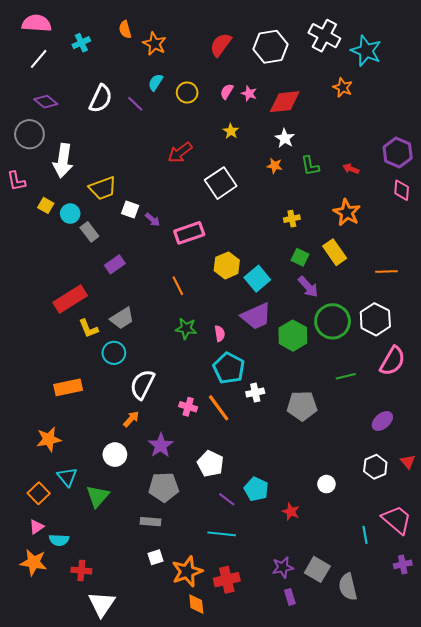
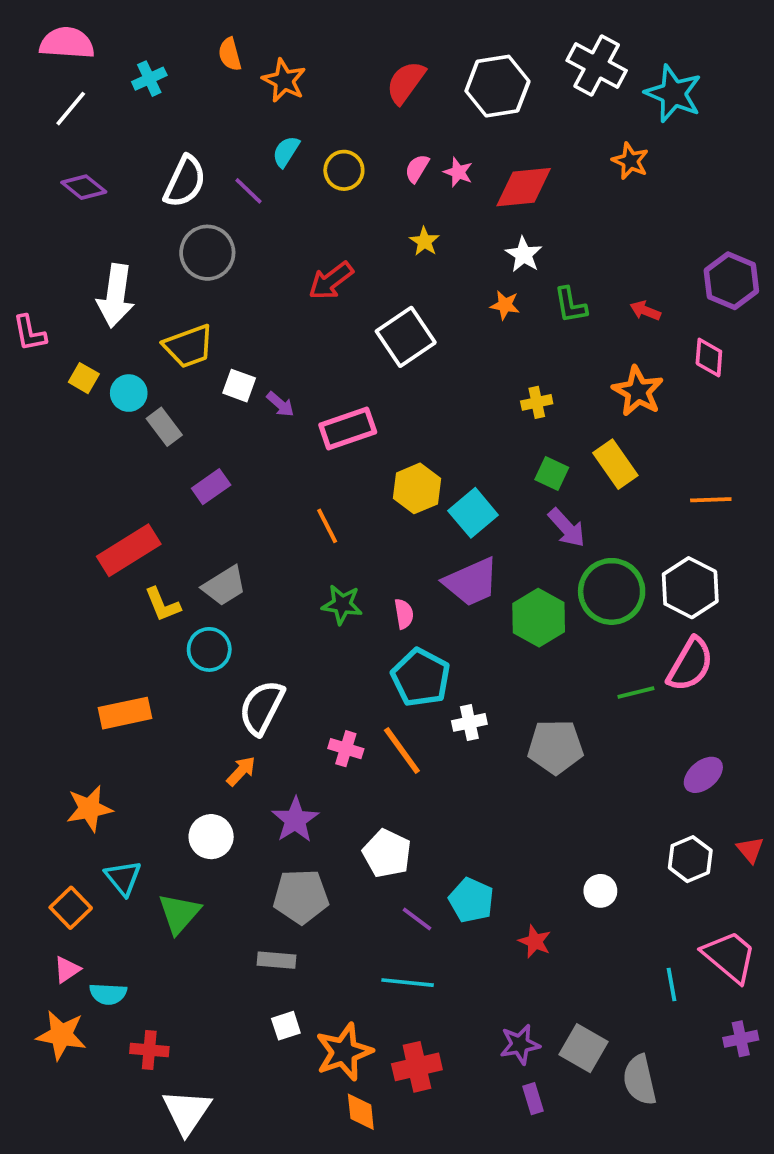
gray circle: (29, 134) -> (207, 253), moved
pink diamond: (402, 190) -> (709, 357), moved
pink semicircle: (393, 361) -> (690, 664), moved

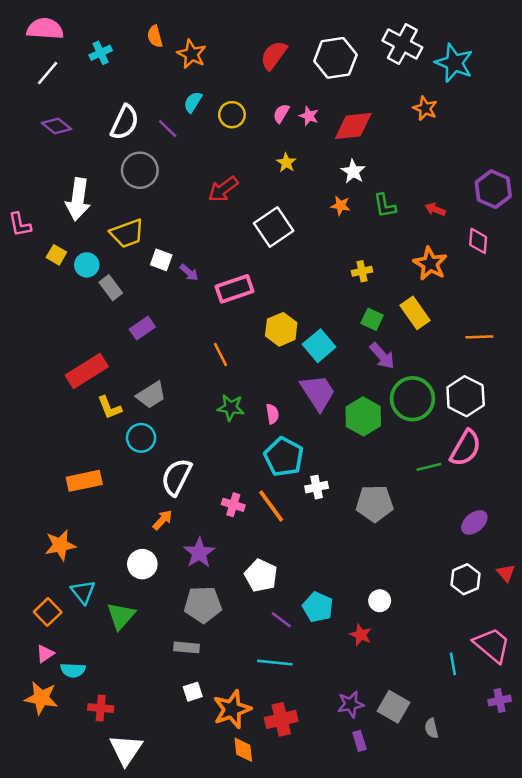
purple trapezoid: (471, 582) -> (318, 392), turned -99
white circle: (600, 891) -> (380, 601), moved
gray semicircle: (640, 1080) -> (431, 728), size x0.6

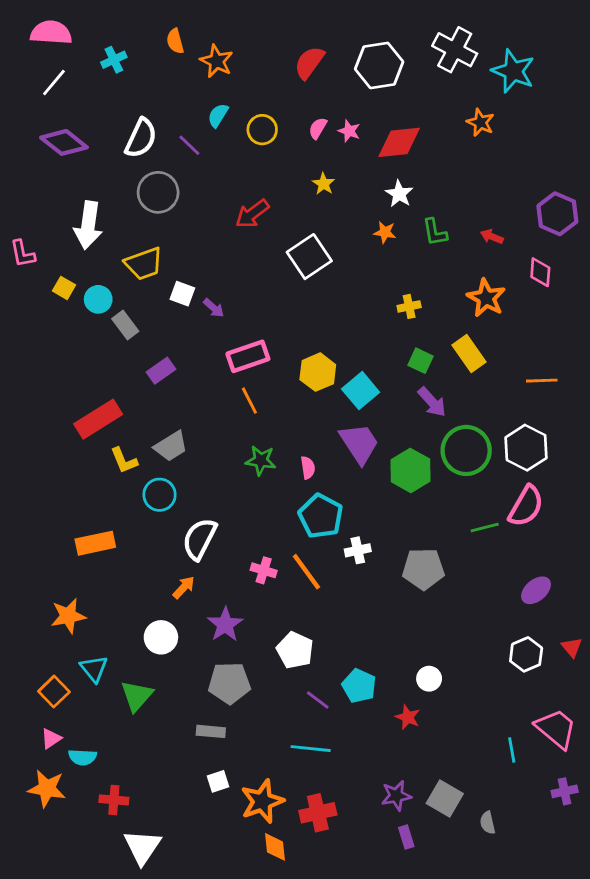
purple diamond: (56, 126) -> (64, 142), size x1.4
pink rectangle: (234, 289) -> (248, 356), moved

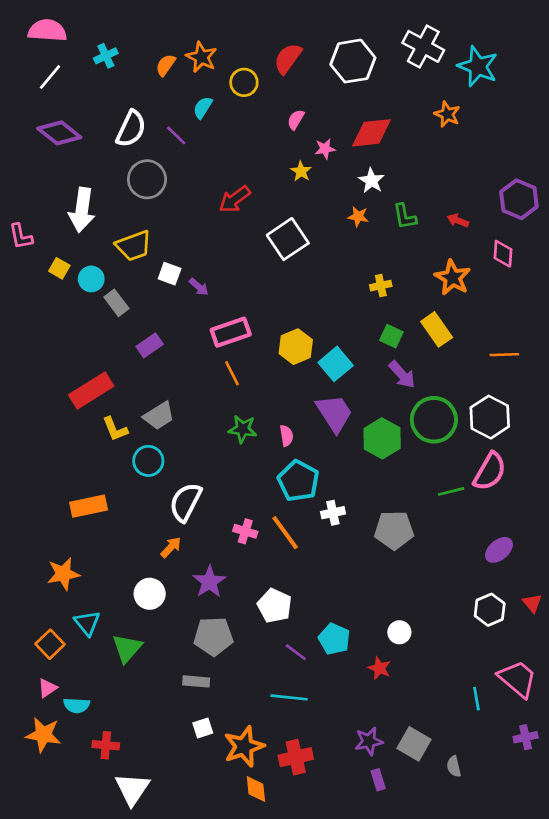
orange semicircle: (175, 41) -> (166, 65), moved, turned 50
yellow circle: (262, 130) -> (244, 82), moved
pink star: (349, 131) -> (325, 149), moved, turned -30

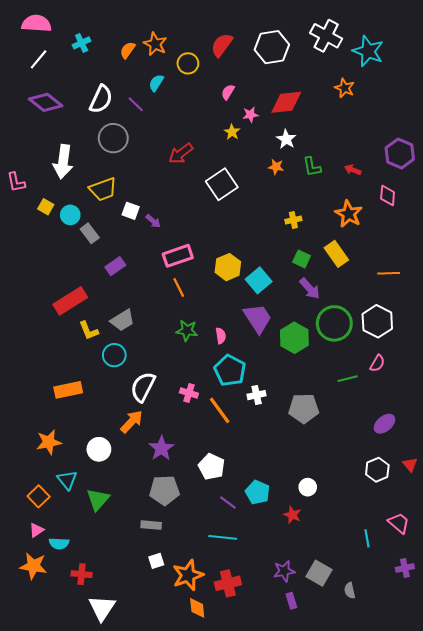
pink semicircle: (490, 472) -> (377, 363), size x0.6
pink cross: (245, 531) -> (189, 393), moved
orange arrow: (171, 547) -> (132, 422), size x1.4
white circle: (150, 594) -> (99, 449), moved
pink trapezoid: (518, 679) -> (399, 523), size x0.7

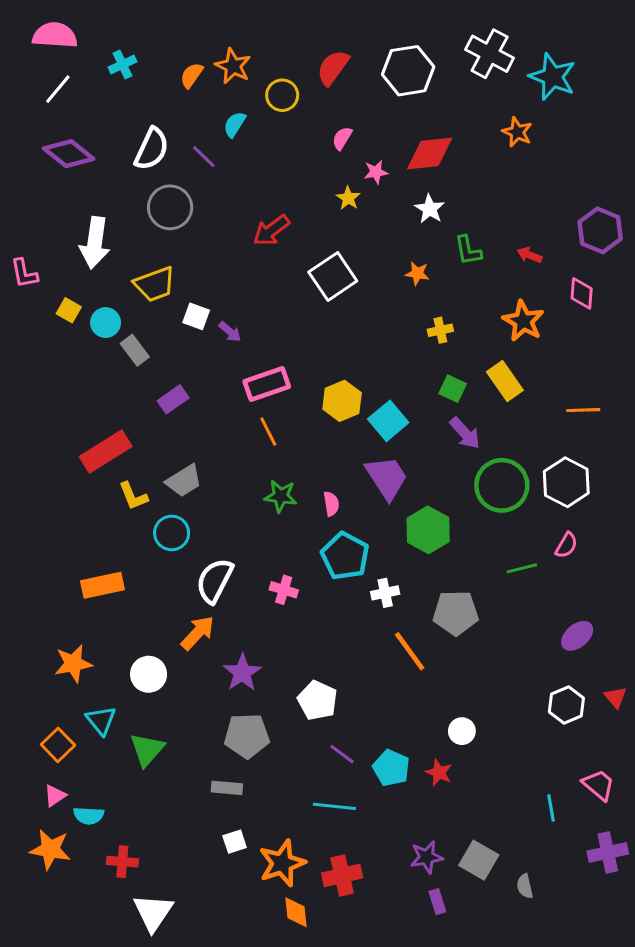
orange star: (276, 167) -> (417, 273), moved
green hexagon: (294, 338) -> (428, 530), moved
orange line: (220, 410) -> (410, 651), moved
cyan pentagon: (258, 492) -> (391, 768), moved
purple cross: (405, 568) -> (608, 852), size x1.4

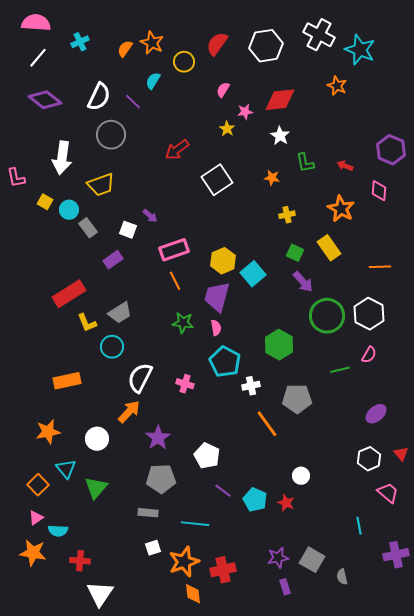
white square: (196, 316) -> (128, 230), moved
purple trapezoid: (387, 478) -> (217, 297), moved, turned -132
pink trapezoid: (599, 785) -> (388, 493), moved
cyan line: (334, 806) -> (195, 524), moved

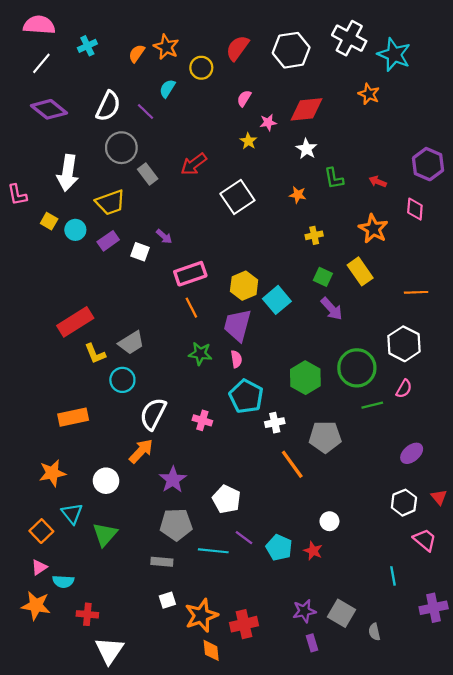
gray rectangle: (88, 228) -> (148, 174), moved
purple rectangle: (113, 260) -> (108, 241), moved
green circle: (327, 316) -> (357, 368), moved
cyan line: (195, 524) -> (213, 551), moved

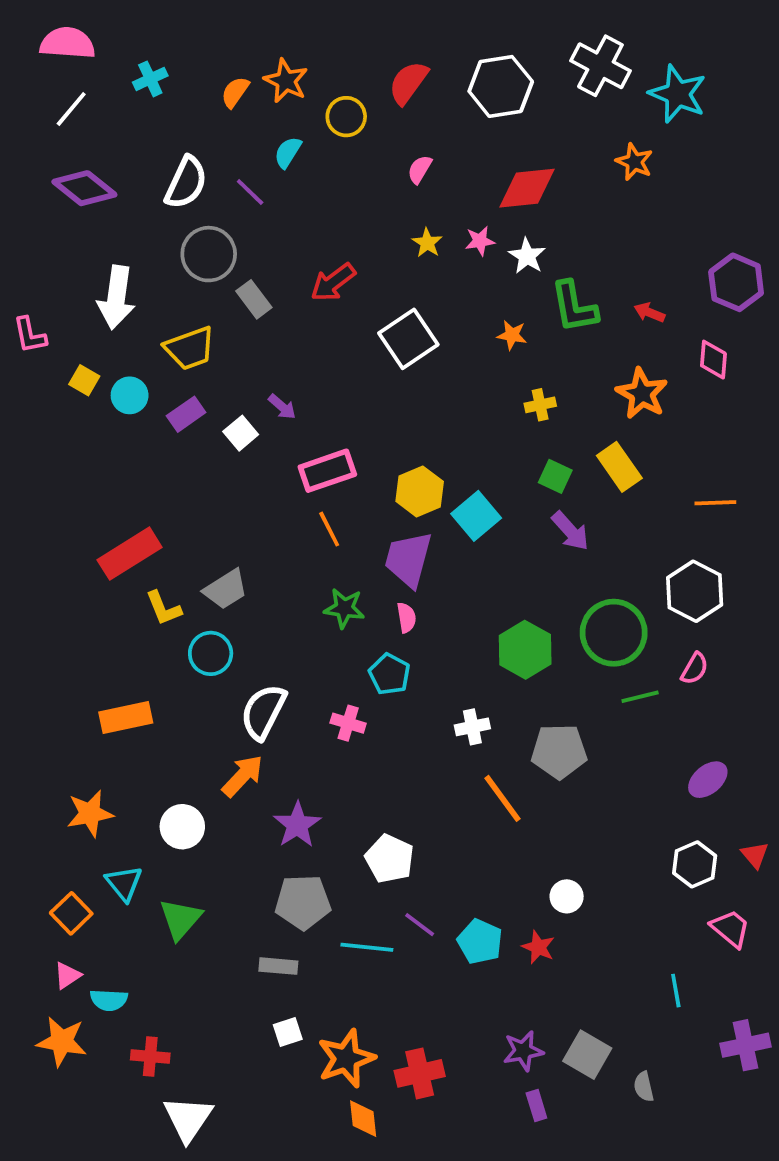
pink star: (268, 122) -> (480, 241), moved
green L-shape: (334, 178) -> (574, 307), size x1.4
white square: (140, 252) -> (241, 433), turned 30
cyan pentagon: (246, 396) -> (390, 674), moved, size x0.7

